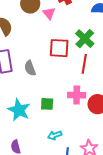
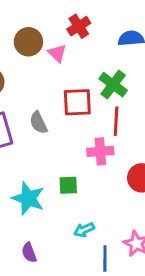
gray semicircle: (30, 68) -> (38, 123), moved
pink cross: (77, 95) -> (100, 151), moved

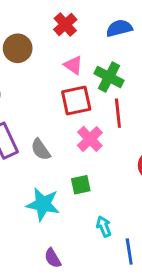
pink triangle: (57, 53) -> (73, 65), moved
gray semicircle: (38, 123) -> (41, 150), moved
pink cross: (100, 151) -> (90, 139), moved, turned -30
cyan arrow: (84, 230) -> (104, 226), turned 102

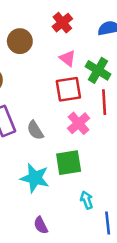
green square: (81, 185) -> (69, 163), size x1.5

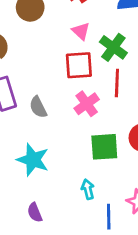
green square: (69, 163) -> (104, 147), moved

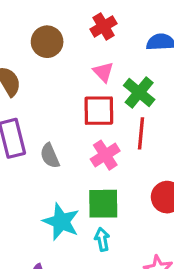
green square: (104, 147) -> (103, 204), moved
cyan star: (33, 160) -> (61, 222), moved
cyan arrow: (88, 189) -> (102, 239), moved

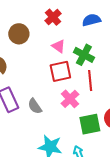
green square: (103, 204) -> (90, 124), moved

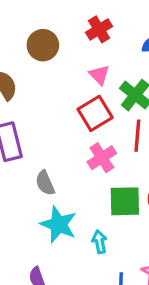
red square: (60, 71) -> (95, 113), turned -30
gray semicircle: (35, 106) -> (45, 183), moved

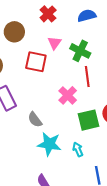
pink triangle: (99, 75) -> (54, 43), turned 32
red square: (95, 113) -> (36, 62), moved, turned -35

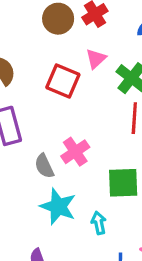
brown circle: (14, 32) -> (58, 19), moved
pink cross: (68, 95) -> (75, 152), moved

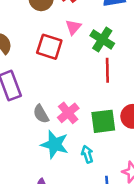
pink cross: (75, 152) -> (68, 113), moved

